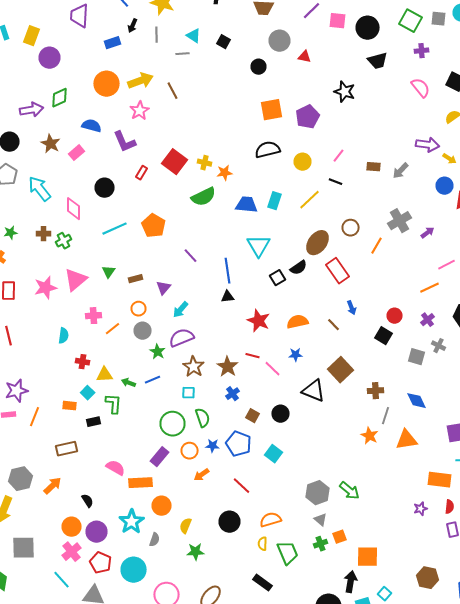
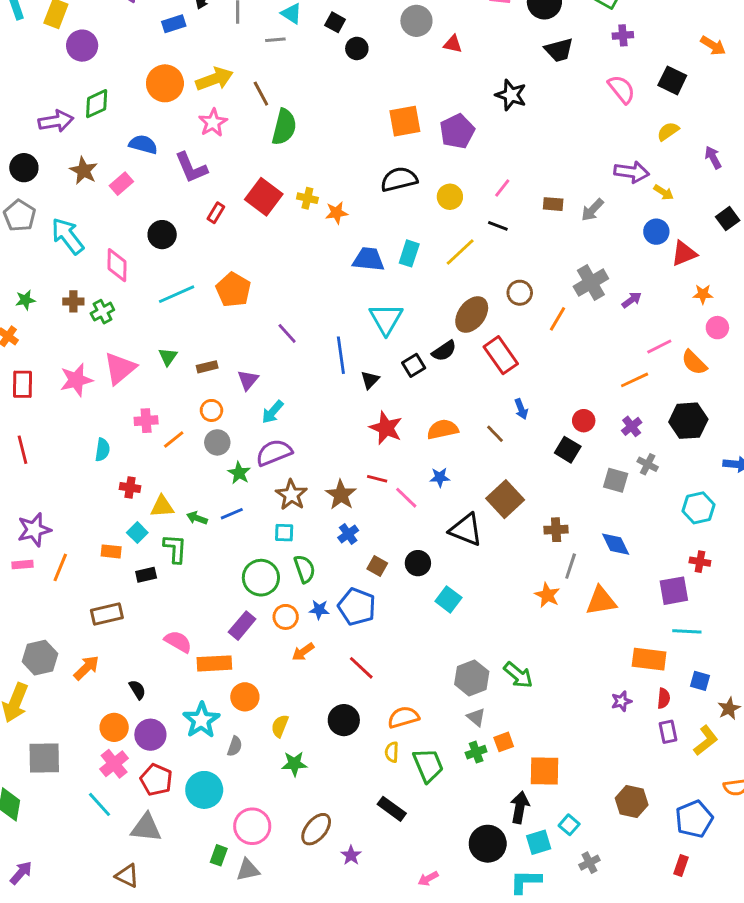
black circle: (258, 67) -> (357, 48), moved
green semicircle: (204, 197) -> (284, 127), moved, turned -50
black triangle: (228, 297) -> (370, 380), moved, turned -40
cyan square: (274, 454) -> (448, 599), moved

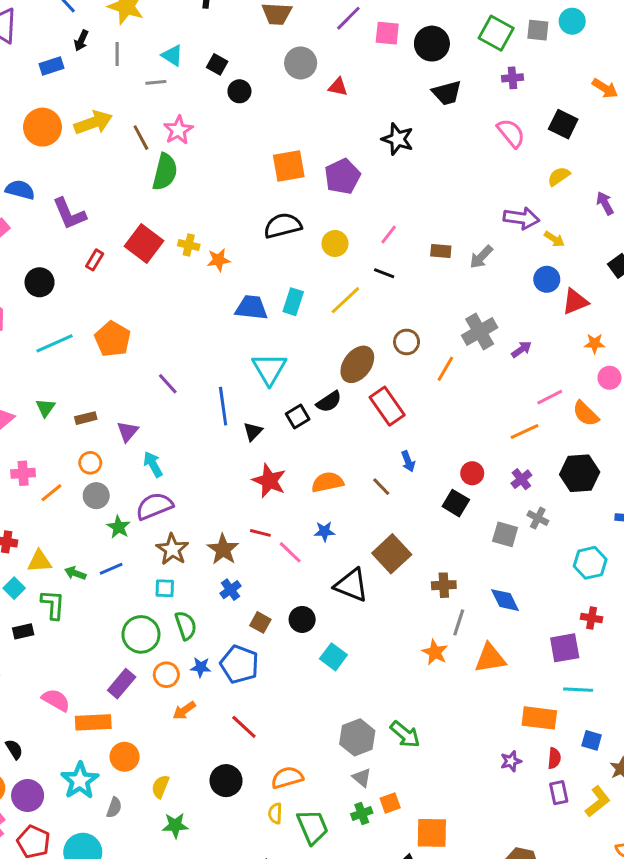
pink star: (213, 123) -> (178, 130), moved
cyan arrow: (273, 412) -> (153, 464), turned 110

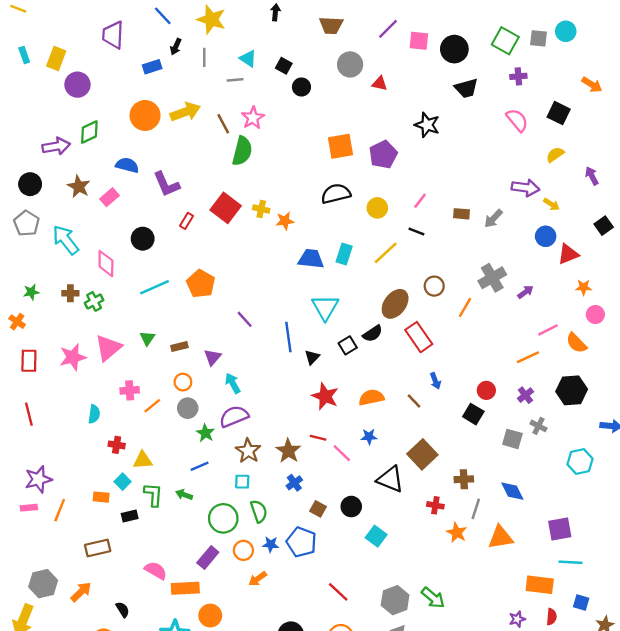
green arrow: (75, 573) -> (184, 495), moved
red cross: (592, 618) -> (435, 505), moved
red line: (244, 727) -> (338, 592), moved

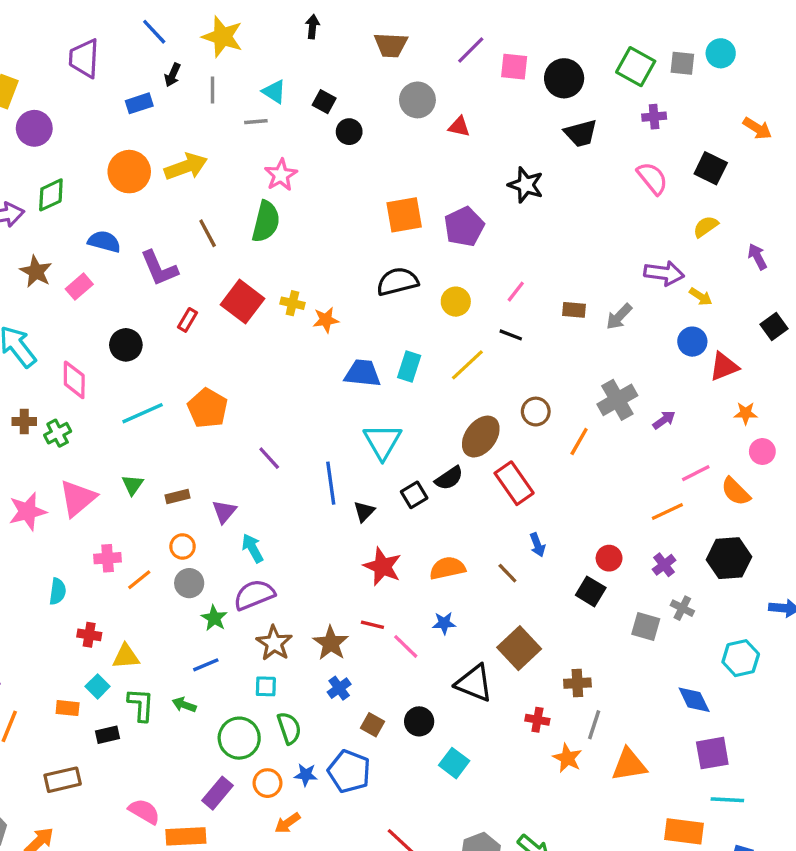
brown line: (223, 124) -> (208, 233), moved
blue diamond: (512, 491) -> (694, 700), moved

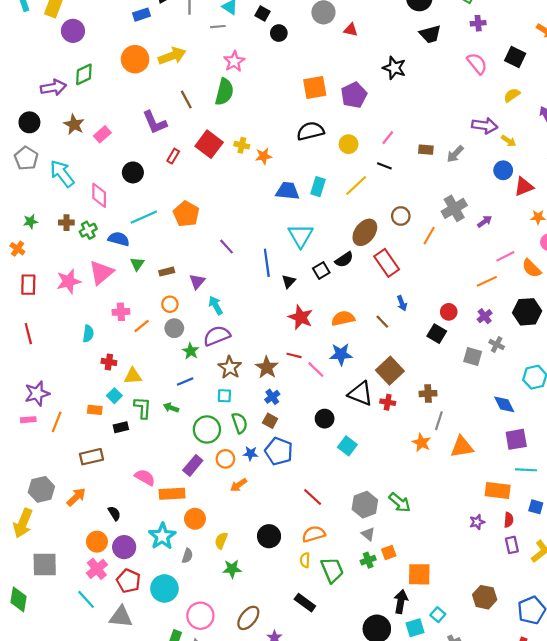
blue semicircle: (104, 242) -> (119, 239), moved
blue star: (444, 623) -> (341, 354), size x1.5
red cross: (537, 720) -> (388, 402), moved
brown square: (372, 725) -> (270, 421), moved

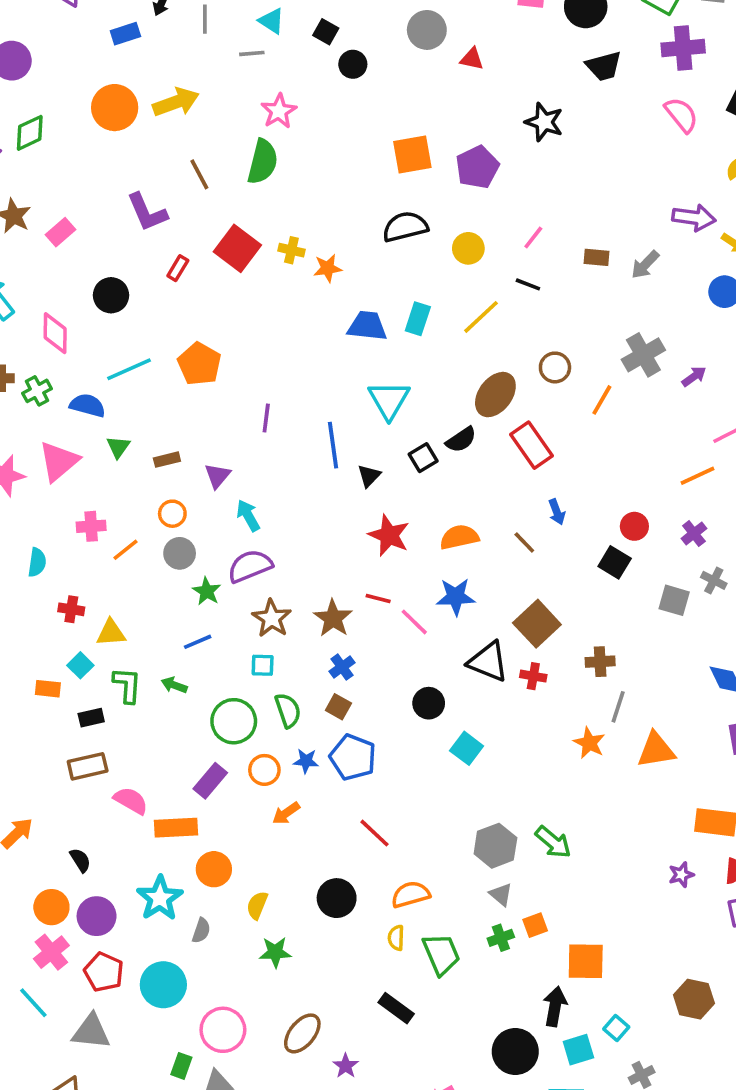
purple cross: (478, 23) -> (683, 48), size x1.6
purple line: (227, 247) -> (266, 418), turned 49
brown rectangle: (91, 457) -> (88, 766), moved
red line: (313, 497) -> (374, 833), moved

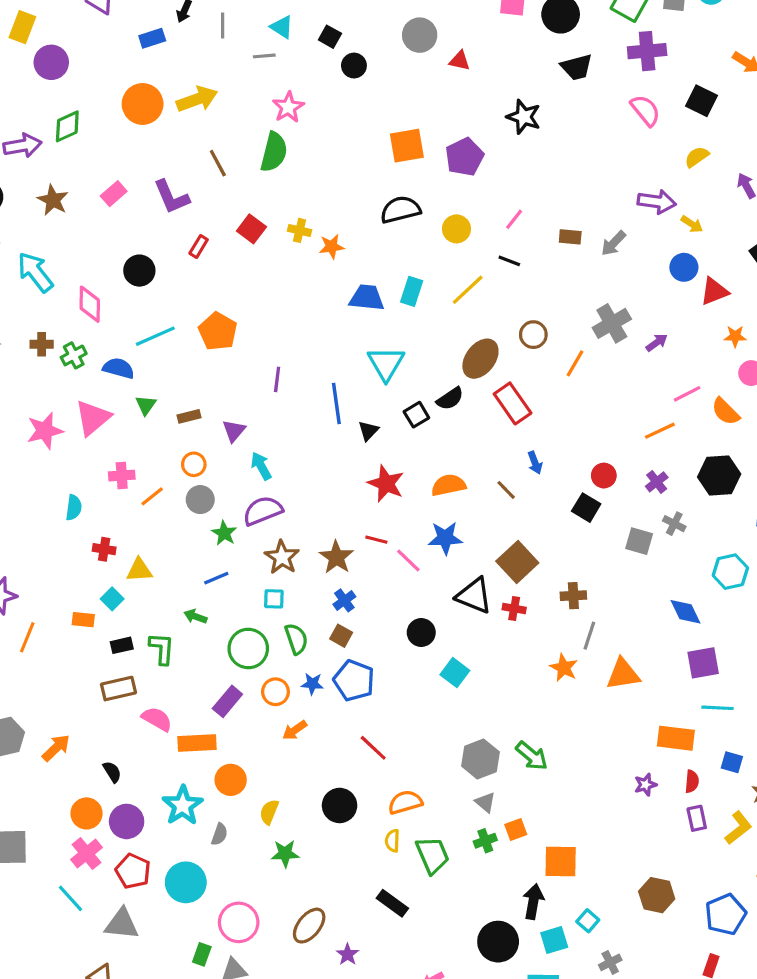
pink rectangle: (60, 232) -> (114, 194), moved
red square: (237, 248) -> (251, 229), size x0.7
green L-shape: (127, 685) -> (162, 649), moved

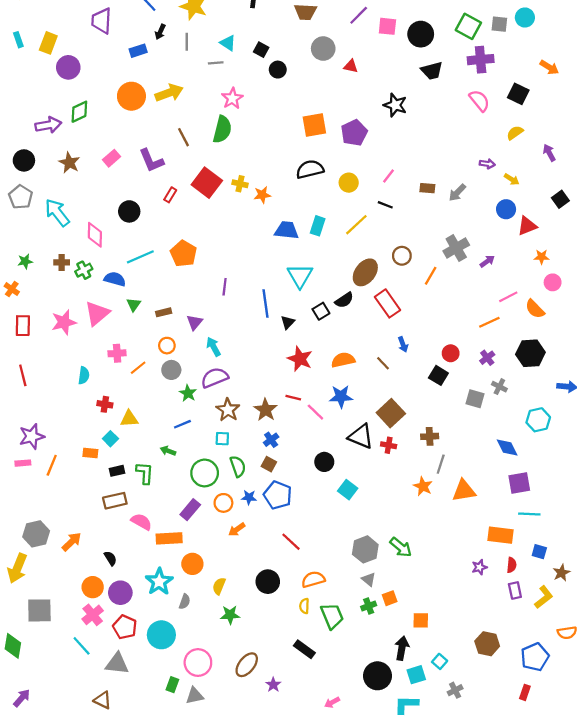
purple arrow: (657, 202) -> (487, 164), size x0.6
red square: (251, 229) -> (207, 183), size x1.5
orange square: (561, 862) -> (421, 620), size x0.7

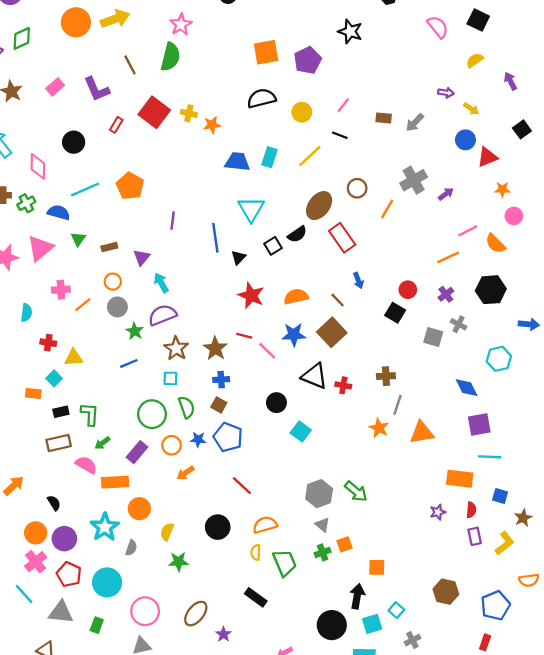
brown square: (391, 413) -> (332, 332), moved
blue cross: (271, 440) -> (221, 380), turned 32
green arrow: (168, 451) -> (102, 443), moved, turned -56
green rectangle: (172, 685) -> (97, 625), moved

